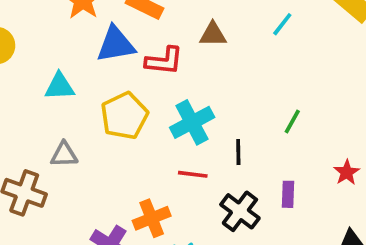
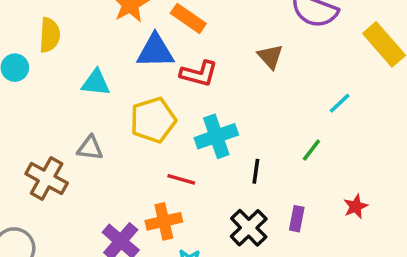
cyan line: (282, 24) -> (340, 103), moved
brown triangle: (213, 34) -> (270, 57), moved, turned 40
red line: (193, 174) -> (181, 179), moved

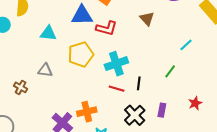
brown cross: (47, 178) -> (21, 87), size x0.6
red line: (181, 179) -> (117, 89), moved

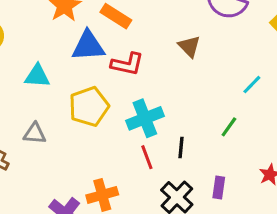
red line: (117, 89) -> (147, 157), turned 56

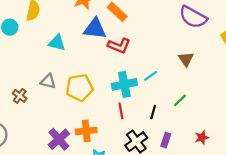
brown triangle: (189, 46) -> (186, 59), moved
cyan line: (252, 85) -> (151, 76), moved
yellow pentagon: (89, 106) -> (79, 88), moved
black line: (181, 147) -> (153, 112), moved

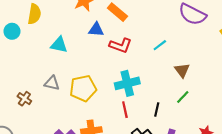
blue triangle: (95, 29) -> (96, 29), size x0.7
brown triangle: (186, 59) -> (182, 70), moved
cyan line: (151, 76) -> (160, 45), moved

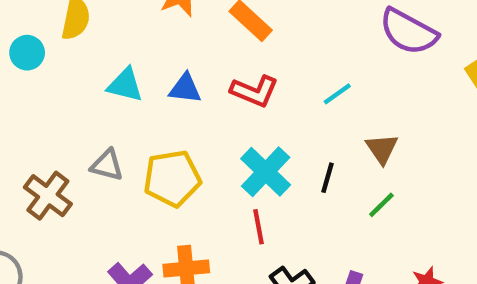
blue triangle: (96, 29) -> (185, 88), moved
cyan cross: (127, 83) -> (266, 172), turned -35
brown cross: (24, 99) -> (48, 196), size x1.5
black line: (157, 109) -> (328, 178), moved

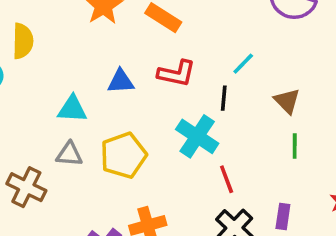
cyan triangle: (125, 85) -> (72, 109), moved
black line: (328, 178) -> (224, 98), moved
green line: (381, 205) -> (295, 146), turned -35
red line: (259, 227) -> (227, 179), moved

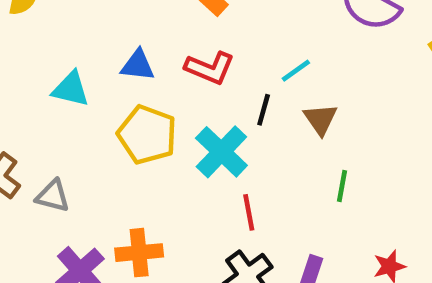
brown triangle: (287, 101) -> (320, 119), moved
gray triangle: (69, 154) -> (53, 196), moved
yellow pentagon: (123, 155) -> (147, 135), moved, turned 30

